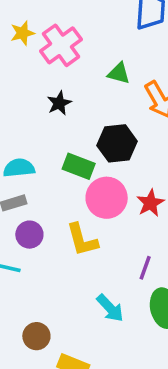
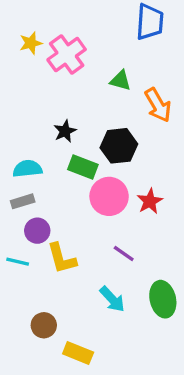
black star: (59, 103) -> (65, 131), moved
yellow L-shape: (82, 240) -> (62, 258), moved
purple line: (145, 268) -> (124, 253), moved, turned -75

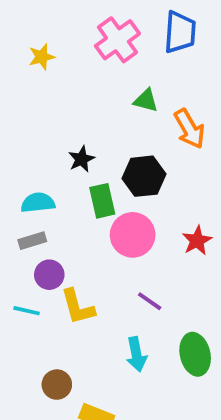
pink cross: (67, 55) -> (117, 40), moved
green rectangle: (83, 167) -> (102, 201), turned 56
red star: (150, 201) -> (197, 241), moved
cyan arrow: (112, 299) -> (136, 354), turned 32

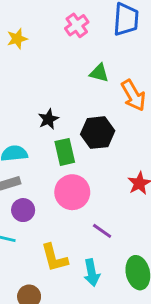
pink cross: (117, 40) -> (77, 25), size x0.7
pink circle: (133, 235) -> (72, 192), moved
yellow L-shape: (78, 307) -> (54, 258), moved

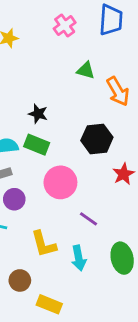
black star: (48, 119) -> (38, 114), turned -30
black hexagon: (98, 133) -> (97, 139), moved
green rectangle: (65, 152) -> (37, 145), moved, turned -55

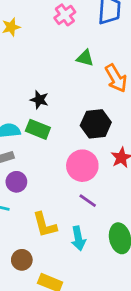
pink circle: (60, 182) -> (82, 166), moved

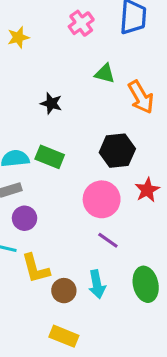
black star: (39, 100) -> (51, 103), moved
yellow L-shape: (45, 225) -> (36, 269), moved
brown circle: (22, 260) -> (64, 291), moved

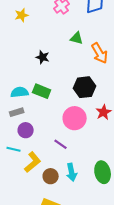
purple line: (108, 240) -> (61, 144), moved
yellow L-shape: (36, 269) -> (33, 162), turned -115

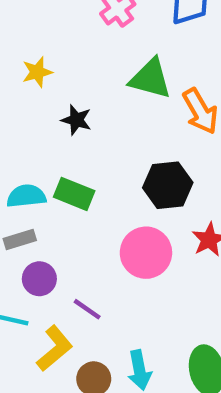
yellow star: (22, 15) -> (37, 72), moved
green triangle: (77, 38) -> (150, 79), size x1.5
purple line: (61, 144) -> (87, 309), moved

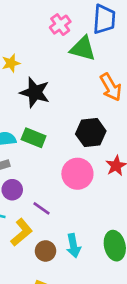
green triangle: (150, 79) -> (83, 49), moved
black star: (76, 120) -> (35, 92), size x1.6

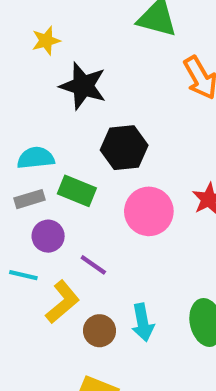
black hexagon: (91, 132) -> (124, 148), moved
green rectangle: (34, 138) -> (77, 191), moved

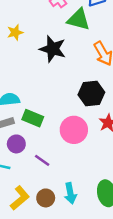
black star: (83, 86) -> (53, 49), moved
black hexagon: (124, 148) -> (91, 93), moved
yellow L-shape: (62, 302) -> (20, 198), moved

